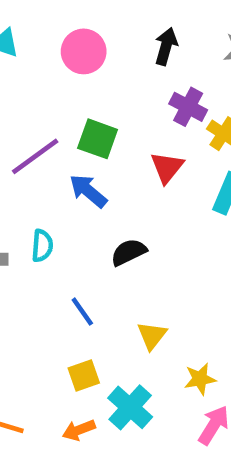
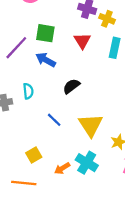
yellow triangle: (152, 335) -> (91, 125), size x1.6
yellow square: (84, 375) -> (34, 155), moved
orange arrow: (79, 430) -> (62, 168), moved

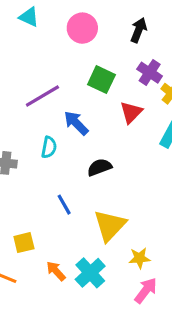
green square: (45, 33) -> (101, 80), moved
cyan semicircle: (28, 91) -> (49, 147), moved
orange arrow: (62, 168) -> (56, 271), turned 63

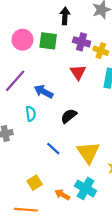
pink circle: (82, 28) -> (22, 40), moved
green square: (101, 80) -> (48, 41), moved

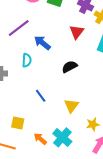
black semicircle: (69, 116) -> (70, 67), moved
yellow triangle: (88, 153) -> (71, 106), size x0.7
yellow square: (35, 183) -> (18, 123), turned 32

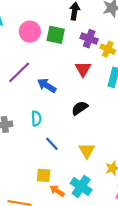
cyan semicircle: (27, 60) -> (36, 118), moved
yellow square: (18, 123) -> (44, 175), moved

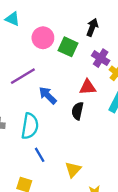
red triangle: (83, 69) -> (88, 87), turned 42
black semicircle: (80, 108) -> (78, 111), moved, turned -56
cyan semicircle: (36, 118) -> (30, 126), size x1.6

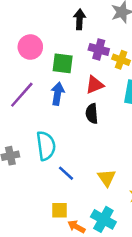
green square: (68, 47) -> (63, 63), moved
blue arrow: (48, 95) -> (58, 94), moved, turned 72

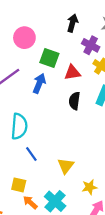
purple cross: (99, 49) -> (91, 45), moved
red triangle: (95, 85) -> (72, 73), moved
black semicircle: (92, 114) -> (74, 101), moved

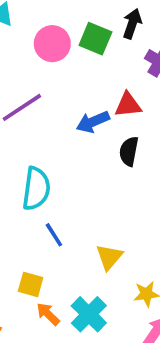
green square: (49, 58) -> (95, 39), moved
blue arrow: (39, 83) -> (93, 122), moved, turned -138

